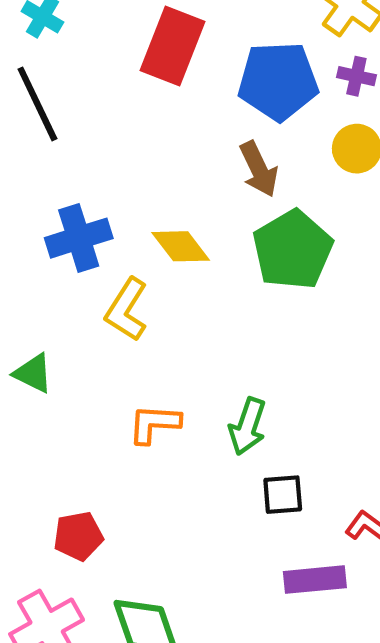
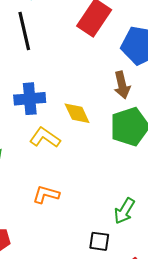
yellow L-shape: (127, 310) -> (45, 138), turned 80
green arrow: (248, 426) -> (124, 211), moved

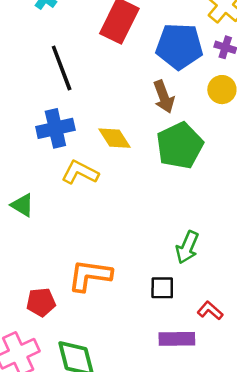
black line: (24, 31) -> (62, 68), moved
orange L-shape: (46, 194) -> (90, 275), moved, size x1.4

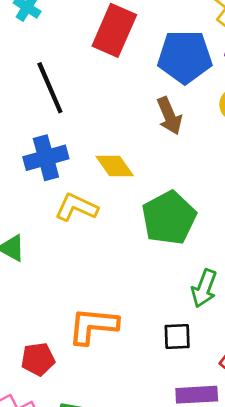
green pentagon: (180, 145) -> (169, 218), moved

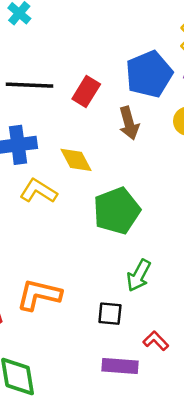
red rectangle: (114, 30) -> (86, 91), moved, size x0.7
blue pentagon: (185, 57) -> (149, 74), turned -30
black line: (50, 88) -> (30, 85), turned -72

